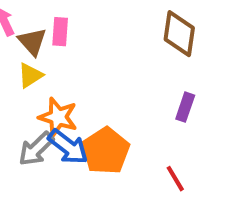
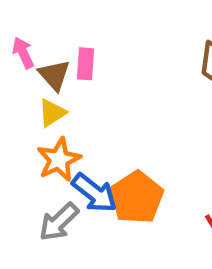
orange star: (58, 117) -> (59, 160), moved, turned 30
gray arrow: (36, 149) -> (59, 222), moved

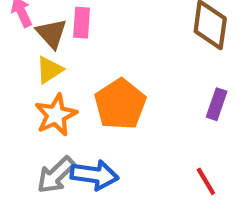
blue arrow: (94, 193) -> (94, 175), moved, turned -30
orange pentagon: (137, 197) -> (120, 104), moved

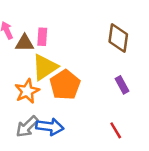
brown triangle: (52, 33) -> (25, 43), turned -48
yellow triangle: (49, 70) -> (45, 67), moved, size x1.6
purple rectangle: (217, 104) -> (122, 85), turned -48

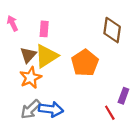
brown triangle: (25, 43) -> (28, 55), moved, turned -48
orange pentagon: (65, 85) -> (85, 63), moved
purple rectangle: (122, 85) -> (123, 96), moved, turned 49

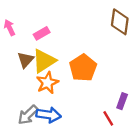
pink rectangle: (44, 29) -> (42, 33), turned 56
brown diamond: (112, 30) -> (120, 22), moved
orange star: (31, 78) -> (47, 83), moved

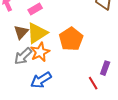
gray arrow: (28, 115) -> (23, 56), moved
blue arrow: (49, 115) -> (41, 80), turned 140

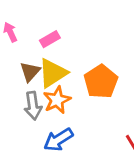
gray arrow: (23, 56) -> (33, 106), turned -54

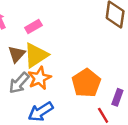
orange pentagon: (101, 82) -> (86, 83), moved
gray arrow: (33, 106) -> (19, 83), turned 50

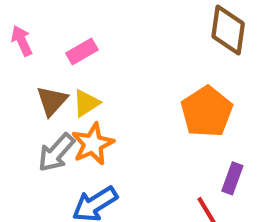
yellow triangle: (36, 55) -> (86, 103), size x0.6
orange pentagon: (86, 83) -> (207, 112), moved

